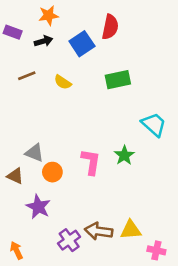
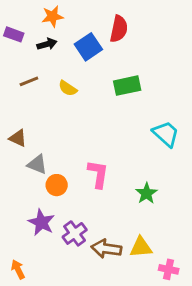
green star: (124, 155) -> (146, 193), moved
brown triangle: (15, 176) -> (18, 138), moved
purple cross: (69, 240) -> (75, 233), moved

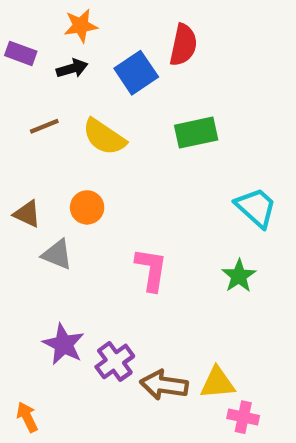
yellow semicircle: (68, 88) -> (104, 137), size x1.5
orange circle: (57, 185) -> (87, 207), moved
green star: (146, 193) -> (239, 276), moved
pink cross: (169, 269) -> (243, 417), moved

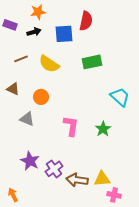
blue square: (136, 73) -> (64, 34), turned 30
brown triangle: (27, 214) -> (13, 89), moved
green star: (239, 276) -> (103, 129), moved

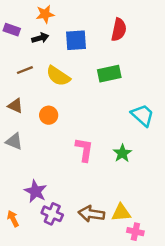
red semicircle: (86, 21) -> (119, 30), moved
gray triangle: (27, 119) -> (14, 141), moved
purple cross: (54, 169) -> (52, 214), moved, turned -30
orange arrow: (13, 195) -> (13, 219), moved

